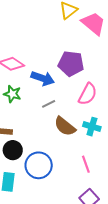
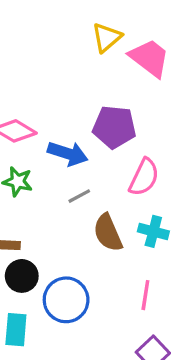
brown semicircle: (65, 126) -> (108, 233), turned 30
pink line: (86, 164) -> (145, 295), turned 30

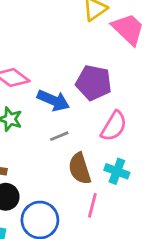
pink line: (145, 295) -> (92, 205), moved

